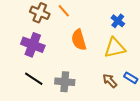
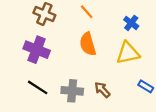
orange line: (64, 11) -> (87, 12), moved
brown arrow: (110, 81) -> (102, 90), moved

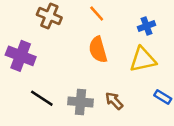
blue cross: (131, 23) -> (147, 26), turned 32
purple cross: (37, 50) -> (21, 56), moved

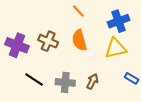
brown cross: (49, 16) -> (48, 41), moved
blue cross: (147, 26) -> (119, 21), size x1.5
brown arrow: (114, 101) -> (92, 81), turned 70

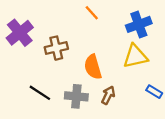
orange semicircle: (79, 40) -> (93, 67), moved
brown cross: (48, 41) -> (56, 48), turned -36
purple cross: (17, 45) -> (20, 33), moved, turned 30

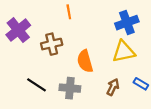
orange line: (92, 13) -> (69, 12), moved, turned 32
brown arrow: (108, 95) -> (113, 87), moved

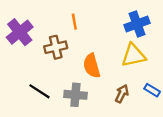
orange line: (69, 12) -> (74, 22), moved

